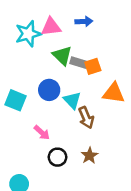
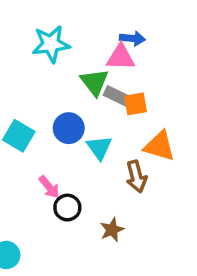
pink triangle: (51, 27) -> (121, 57), moved
brown arrow: (86, 118) -> (136, 176), moved
black circle: (58, 157) -> (67, 208), moved

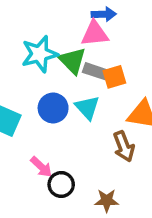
cyan star: (51, 44) -> (40, 54), moved
cyan triangle: (99, 148) -> (87, 108), moved
brown star: (112, 230) -> (107, 201), turned 30

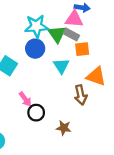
gray rectangle: (95, 71) -> (71, 34), moved
blue circle: (53, 108) -> (35, 49), moved

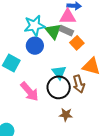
orange square: (82, 49) -> (77, 43), turned -32
cyan triangle: (61, 66) -> (59, 72), moved
pink arrow: (25, 99) -> (29, 92), size x1.5
black circle: (36, 113) -> (59, 87), moved, size x1.5

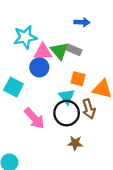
pink triangle: (68, 17) -> (43, 52), moved
cyan star: (34, 26) -> (25, 37), moved
orange square: (77, 43) -> (78, 79), moved, turned -32

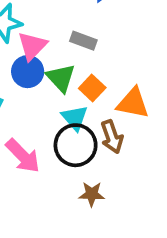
green triangle: (59, 51) -> (61, 78), moved
pink triangle: (43, 52) -> (32, 46), turned -42
orange square: (78, 79) -> (92, 88), turned 32

